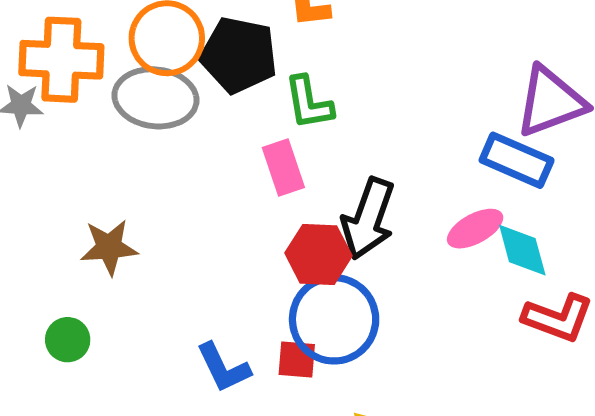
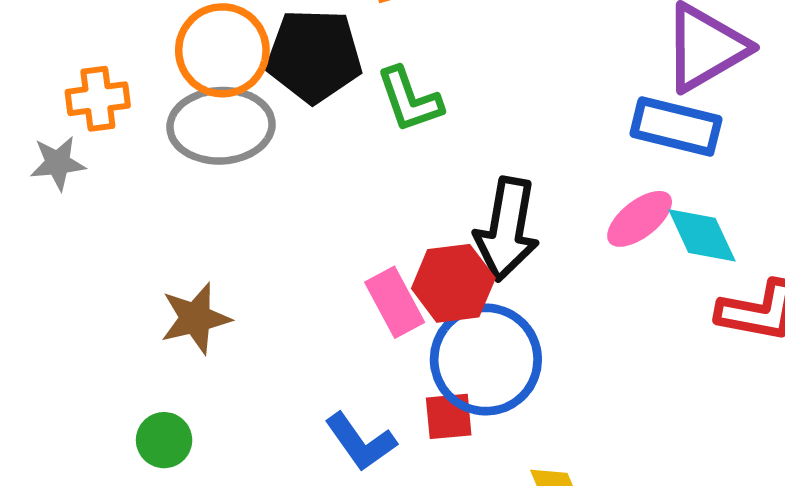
orange cross: (61, 60) -> (98, 99), size x0.6
pink rectangle: (283, 167) -> (395, 302), moved

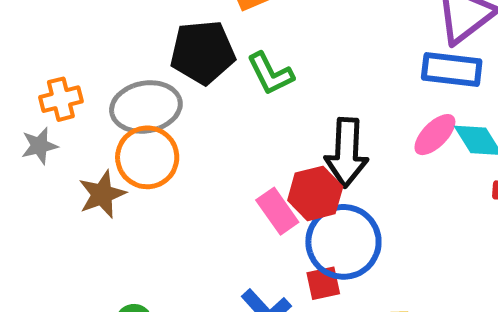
orange circle: (222, 50) -> (147, 157), moved
brown star: (195, 318) -> (102, 194), moved

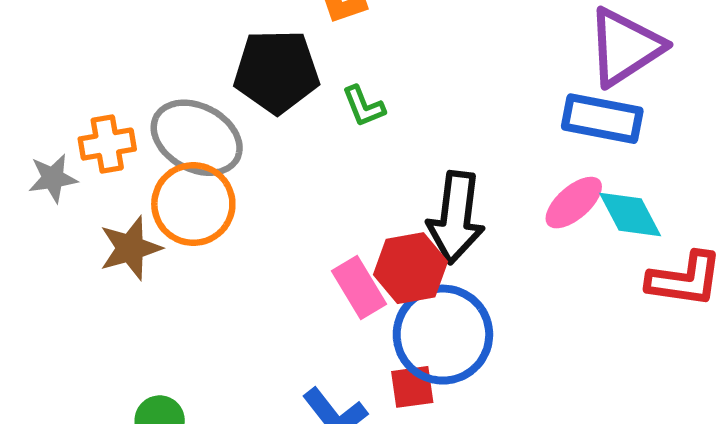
green L-shape: (270, 74) -> (364, 106), size x0.7
orange cross: (61, 99) -> (107, 144), moved
gray ellipse: (146, 107) -> (197, 138), turned 34

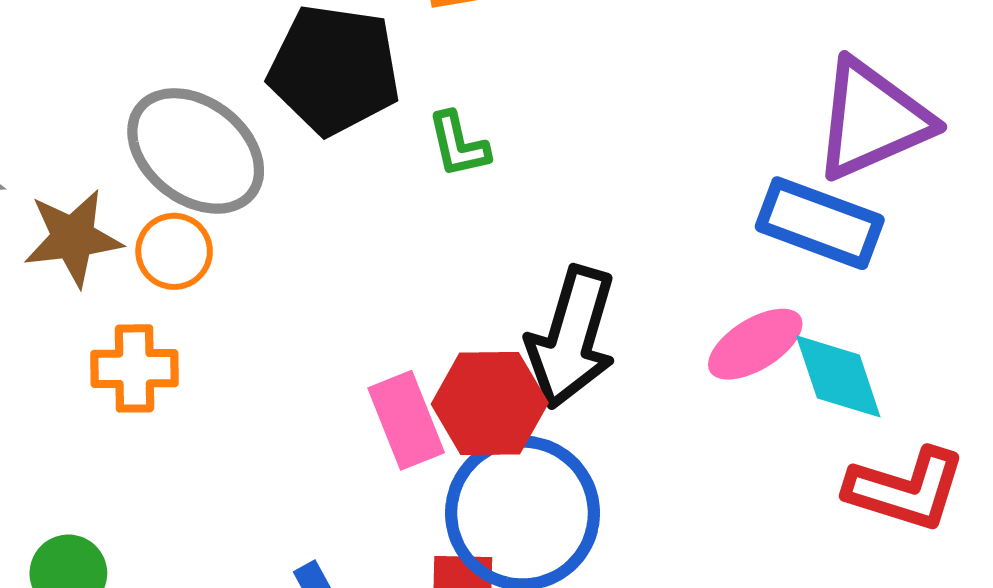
orange cross: (107, 144) -> (134, 368), moved
orange circle: (193, 204) -> (174, 251), size x0.6
brown star: (130, 248) -> (73, 238), moved

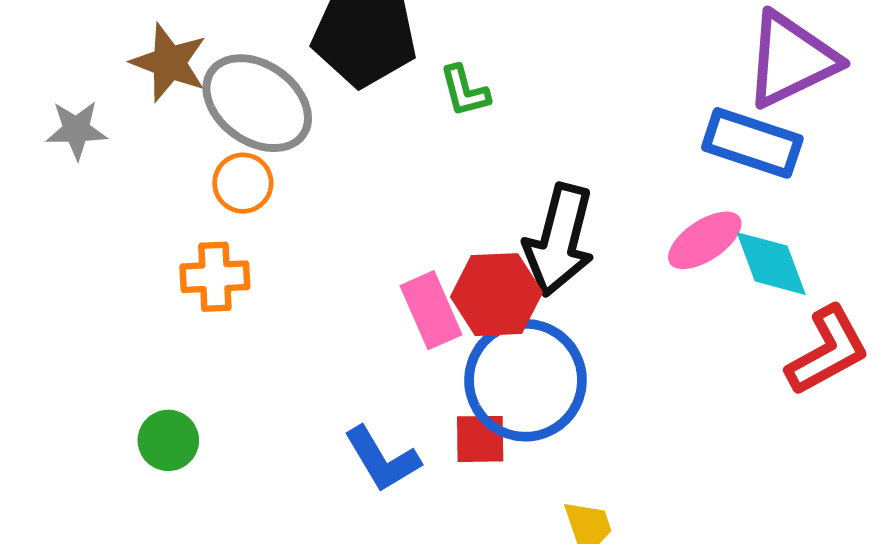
brown star: (73, 238) -> (169, 63), moved, turned 30
red L-shape: (906, 489) -> (828, 351), turned -44

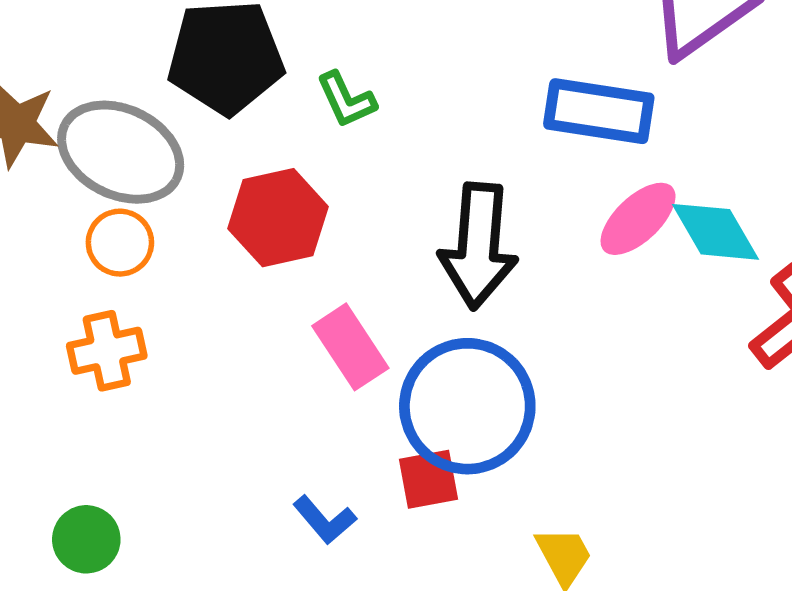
blue rectangle: (752, 143) -> (599, 111), moved
red hexagon: (496, 295) -> (278, 218), moved
blue L-shape: (382, 459) -> (325, 520), size x0.7

